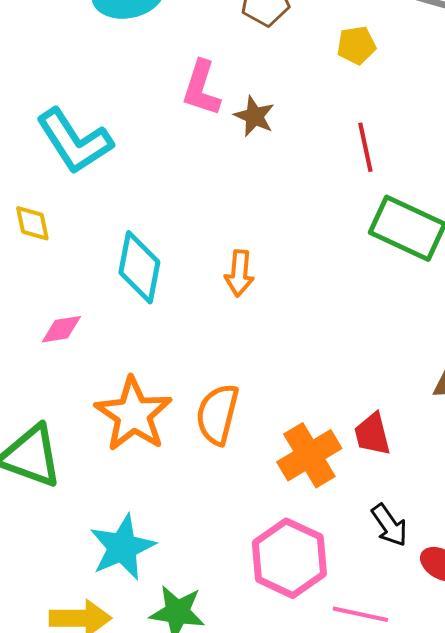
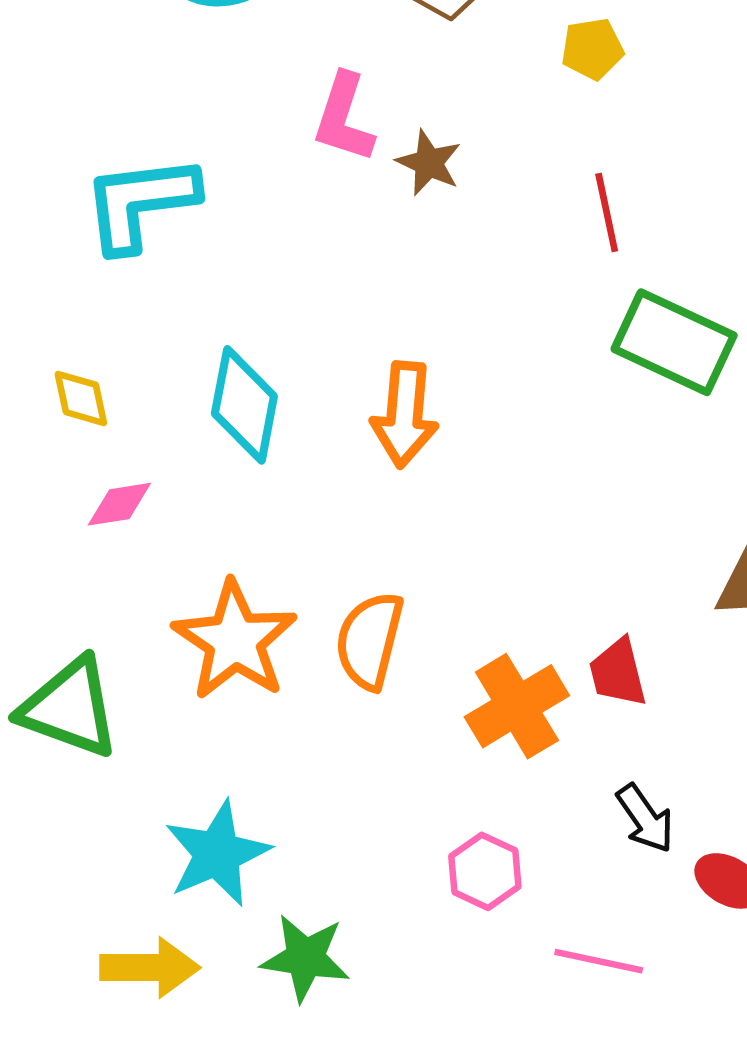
cyan L-shape: (74, 141) -> (140, 203), turned 116
yellow diamond: (32, 223) -> (81, 398), moved
orange arrow: (239, 273) -> (405, 414), size x1.4
pink hexagon: (289, 558) -> (485, 871), size x0.6

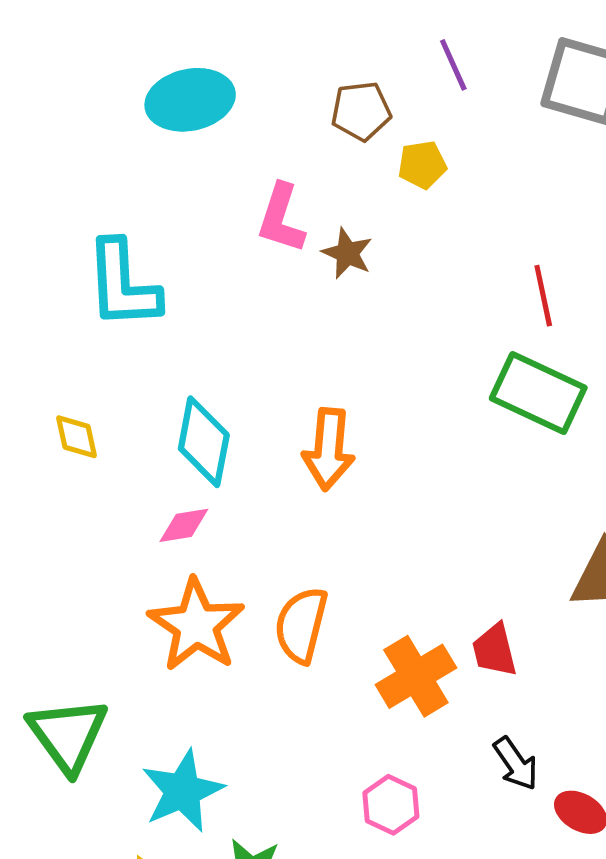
yellow pentagon: (592, 49) -> (422, 165), moved
cyan L-shape: (140, 203) -> (123, 284), turned -86
red line: (607, 212) -> (543, 296), moved
pink diamond: (119, 504) -> (184, 525), moved
green triangle: (70, 708) -> (68, 735), moved, turned 34

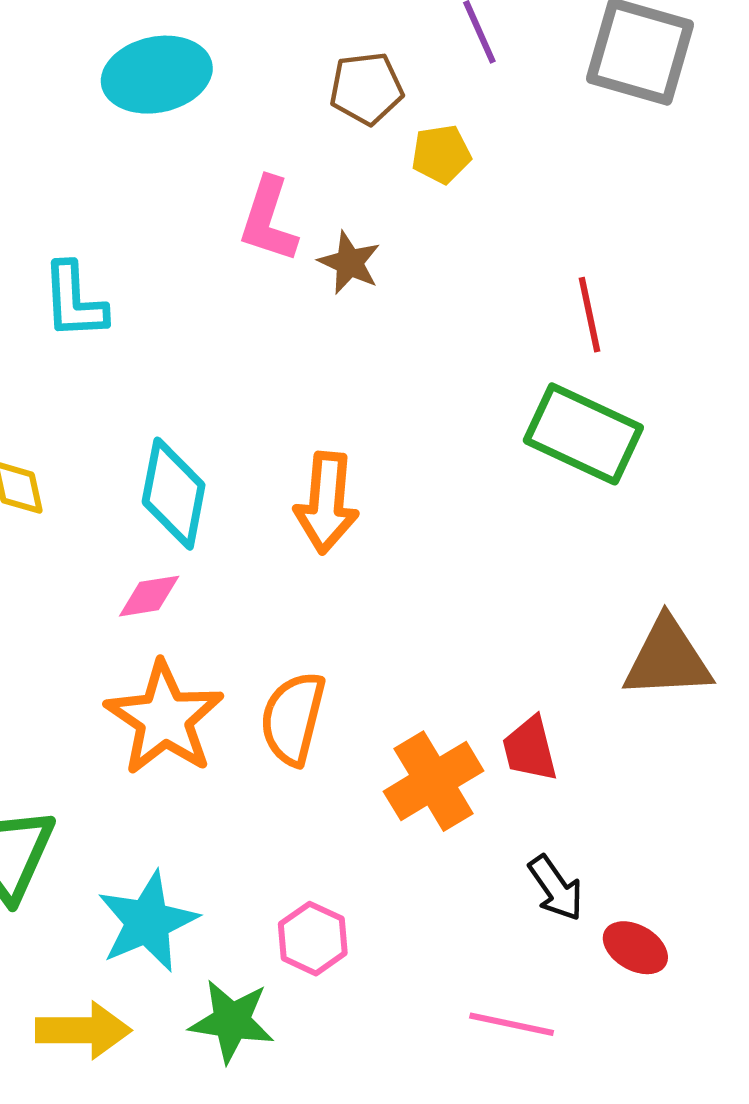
cyan L-shape: (123, 284) -> (74, 301), size x0.7
pink hexagon: (391, 805) -> (313, 939), moved

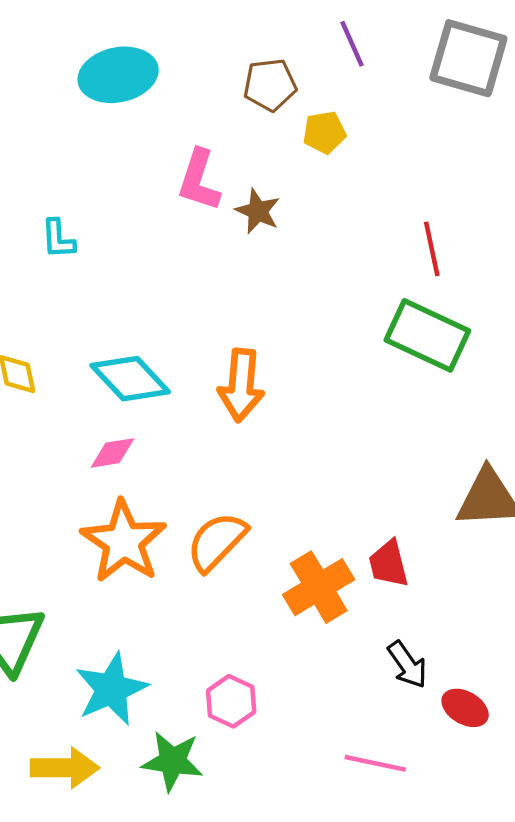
cyan L-shape: (74, 301) -> (58, 239), size x0.7
cyan diamond: (174, 494) -> (130, 379), turned -54
orange semicircle: (293, 718) -> (217, 542), turned 30

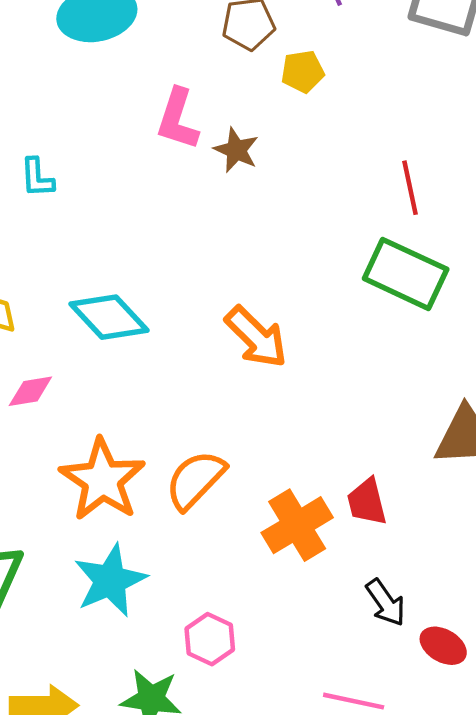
orange arrow: (241, 385) -> (256, 337), moved, turned -50
pink diamond: (112, 453) -> (30, 391), moved
cyan star: (111, 689) -> (110, 580), moved

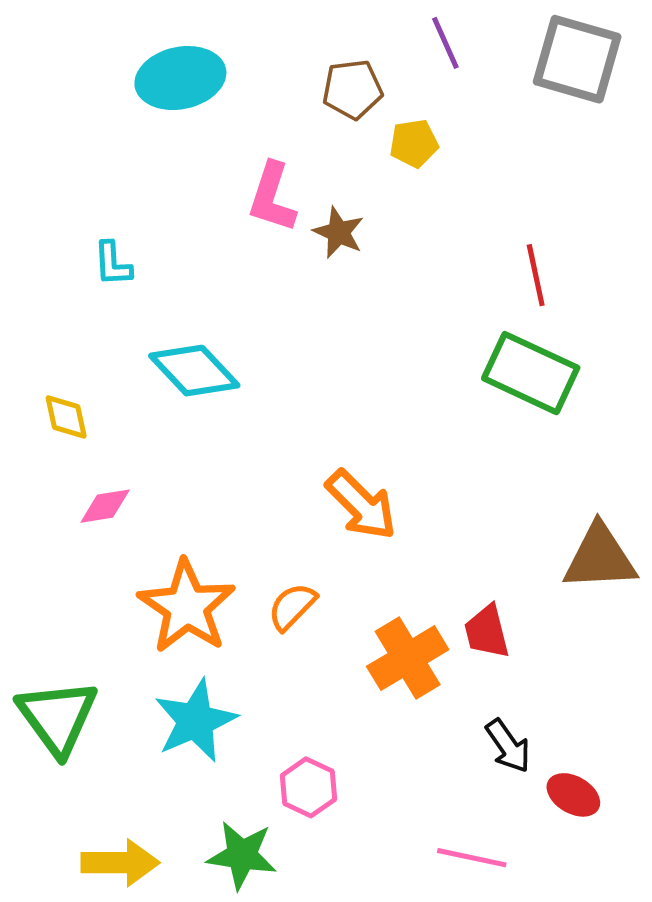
cyan diamond: (109, 317) -> (194, 371), moved
orange arrow: (256, 337) -> (361, 505), moved
orange semicircle: (195, 480) -> (292, 607), size x0.7

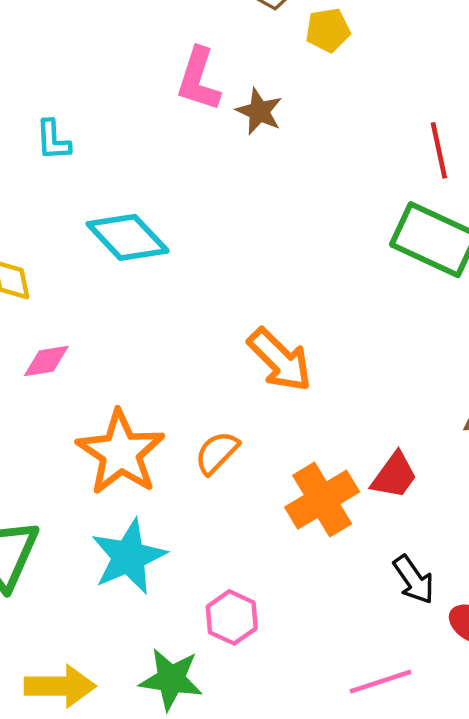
red trapezoid: (487, 632) -> (394, 475), turned -130
pink line: (472, 858) -> (381, 682), turned -30

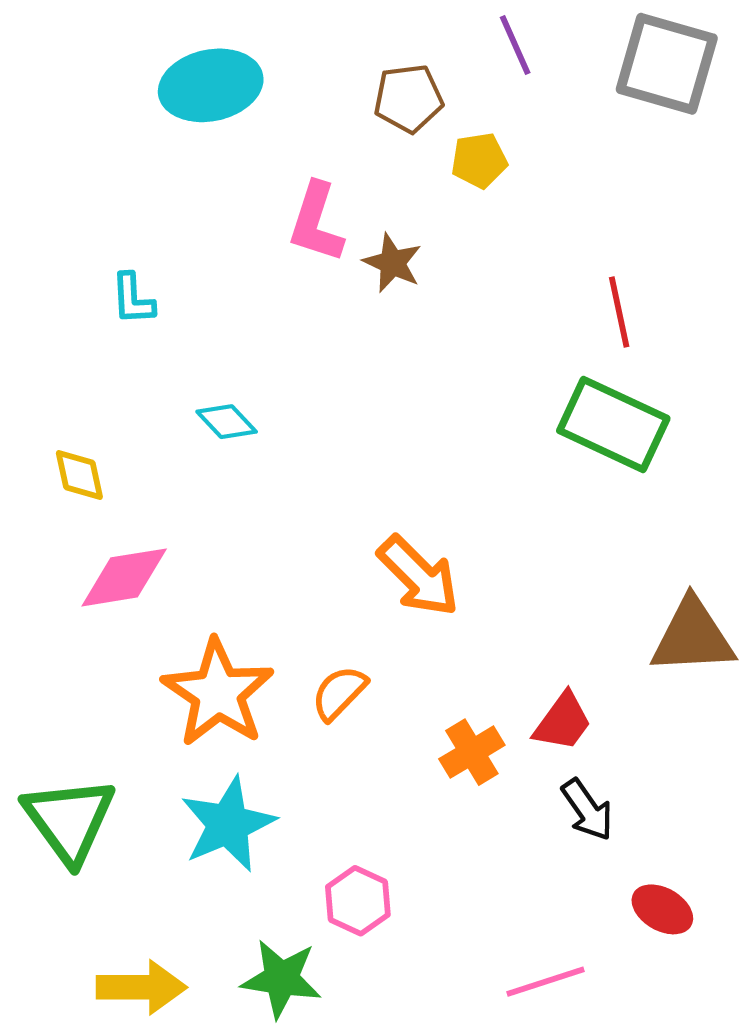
cyan diamond: (128, 237) -> (227, 422), size x0.6
pink diamond: (46, 361) -> (124, 577), size x1.5
orange cross: (322, 500) -> (472, 752), size x0.7
black arrow: (414, 580) -> (587, 810), moved

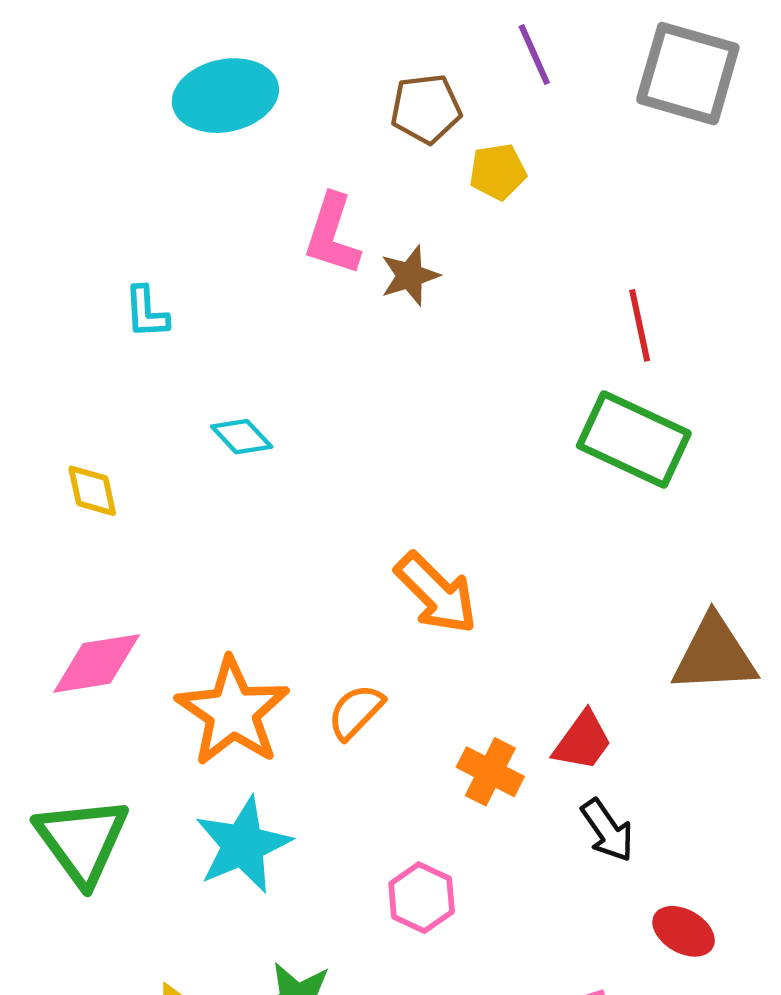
brown star: (393, 263) -> (410, 276), turned 30
pink diamond: (124, 577) -> (97, 663), moved
orange cross: (472, 752) -> (490, 772), turned -32
pink hexagon: (358, 901) -> (422, 898), moved

